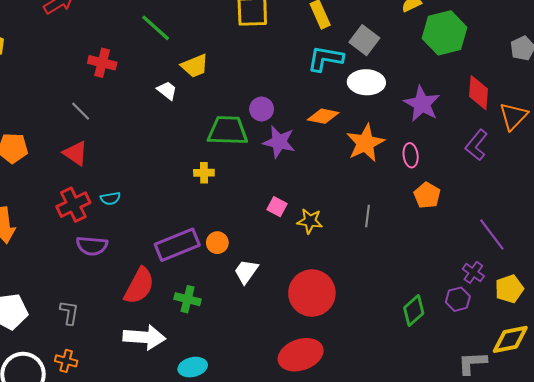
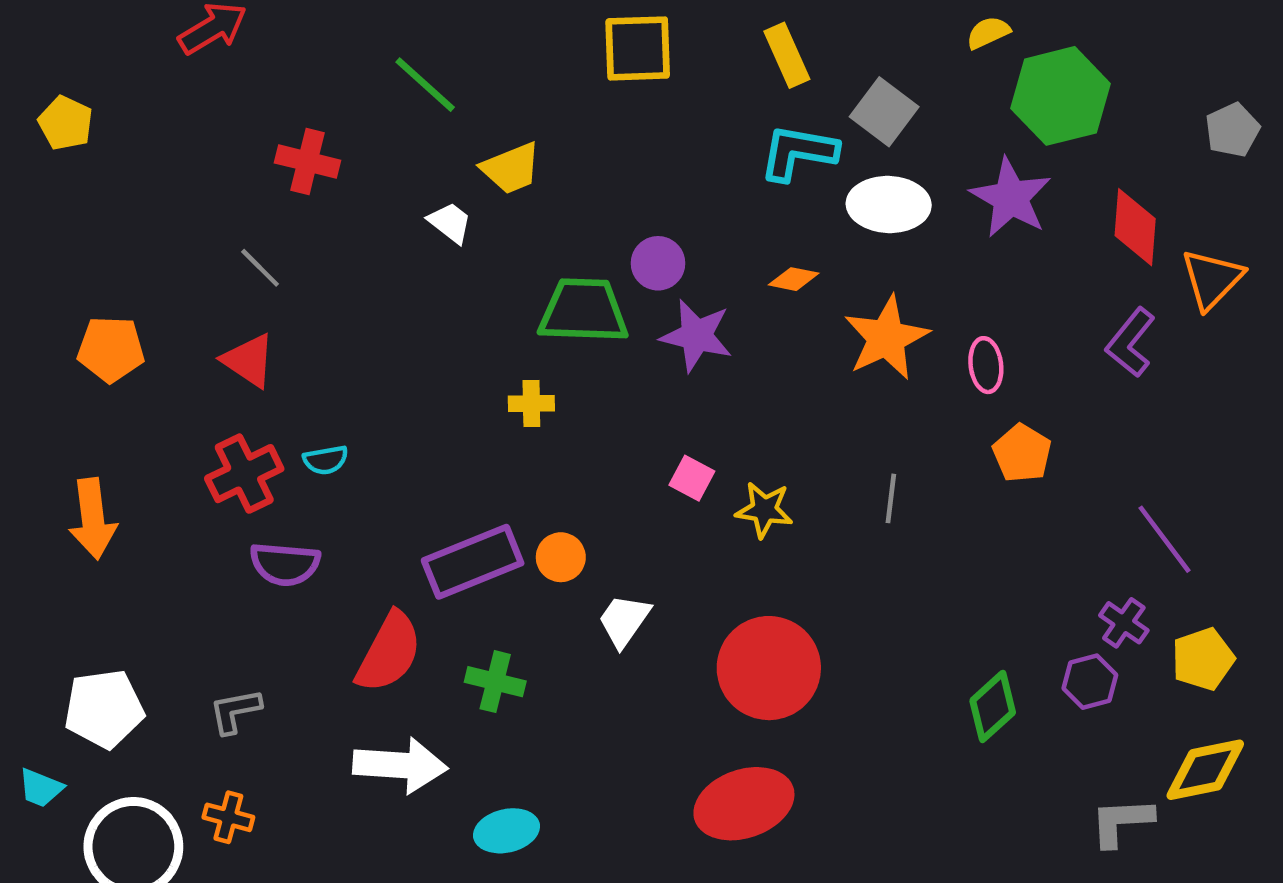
purple star: (422, 104) -> (1011, 198), moved
orange diamond: (323, 116) -> (794, 279), size x0.7
gray L-shape: (69, 313) -> (235, 711), turned -110

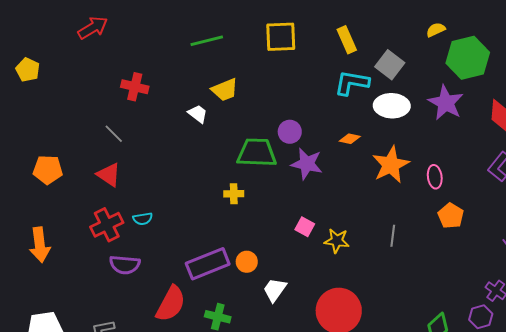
green line: (425, 85) -> (207, 41), moved, turned -56

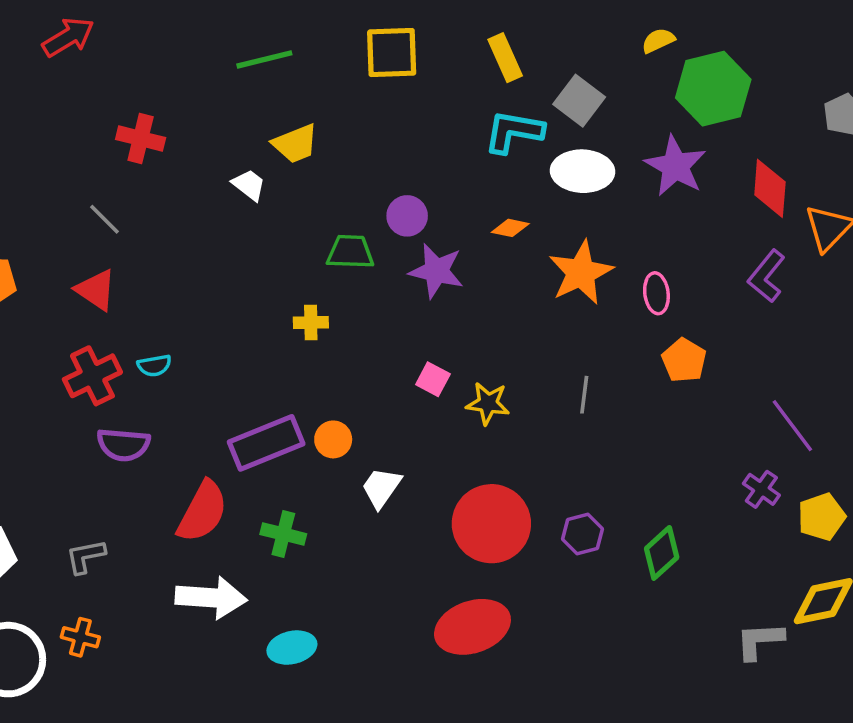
green trapezoid: (257, 153) -> (350, 252), size x0.7
purple hexagon: (481, 317) -> (583, 534), moved

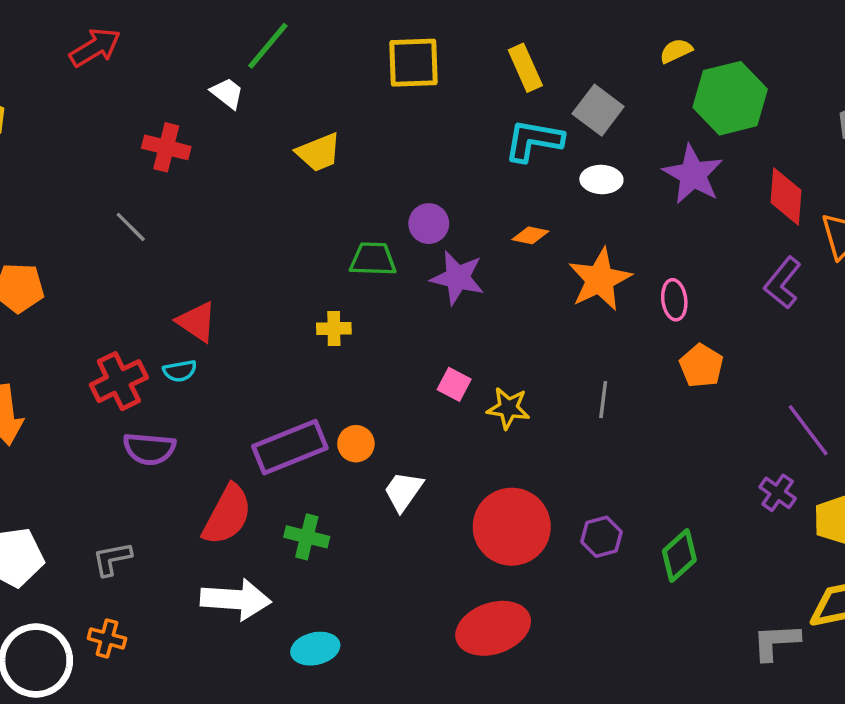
green line: (264, 59) -> (268, 46), moved, turned -36
white ellipse: (583, 171) -> (601, 180), size x0.7
white trapezoid: (249, 185) -> (227, 93), moved
red triangle: (96, 290) -> (197, 322), moved

